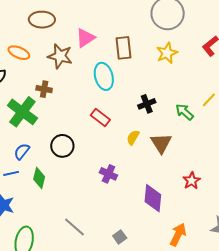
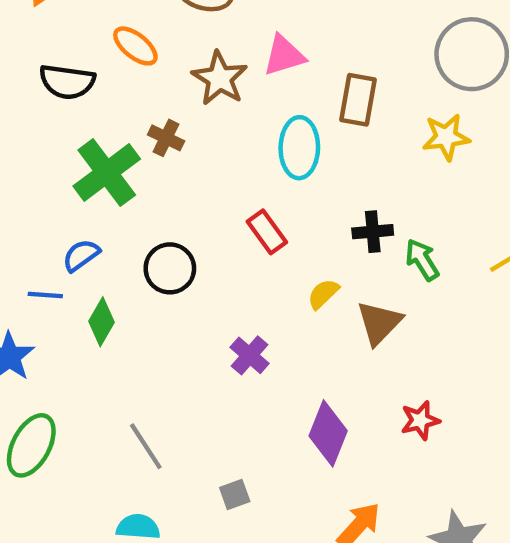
green arrow: (185, 112) -> (422, 260), moved

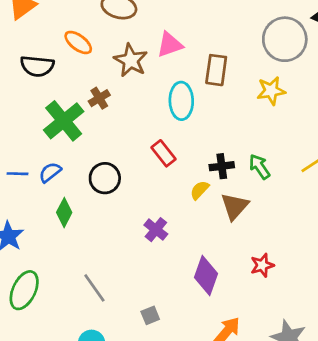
brown cross: (166, 138) -> (99, 98), turned 35
black cross: (373, 232) -> (222, 166), moved
blue line: (45, 295) -> (18, 174), moved

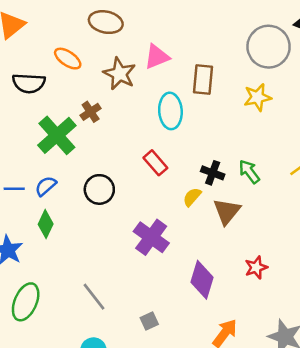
black cross: (222, 166) -> (213, 173), turned 30
green diamond: (64, 213) -> (46, 224), moved
purple cross: (156, 230) -> (151, 237), size x1.5

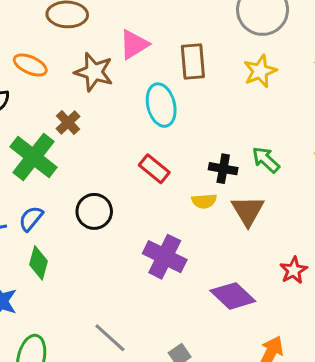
yellow semicircle: (192, 197) -> (204, 201), turned -126
purple diamond: (202, 280) -> (233, 296), turned -54

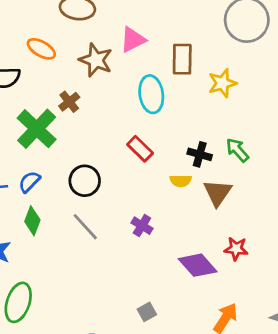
yellow star: (260, 71) -> (222, 83), moved
purple cross: (165, 257) -> (142, 226), size x0.6
red star: (294, 270) -> (236, 249), moved, turned 30
gray line: (110, 338) -> (85, 227), moved

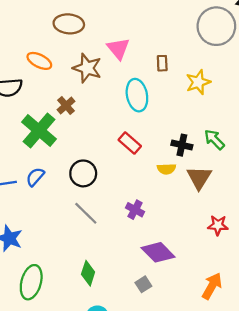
pink triangle: (133, 40) -> (118, 49), turned -40
brown rectangle: (182, 59) -> (162, 63), size x0.6
green diamond: (32, 221) -> (88, 273), moved
purple diamond: (198, 265) -> (158, 252), moved

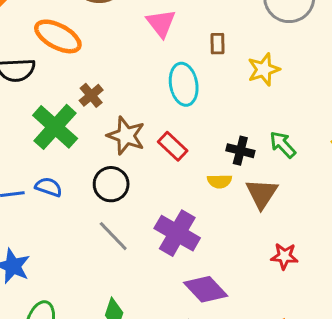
orange ellipse: (39, 61) -> (58, 36), size x1.4
brown star: (87, 68) -> (126, 136), moved
blue semicircle: (35, 177) -> (49, 187), turned 66
purple cross: (135, 210) -> (177, 233), size x1.8

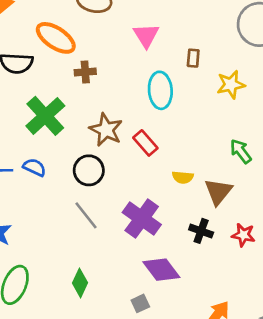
brown cross: (91, 95) -> (85, 72), moved, turned 30
black cross: (240, 151) -> (201, 231), moved
red star: (284, 256) -> (243, 235), moved

